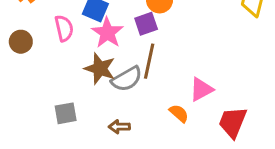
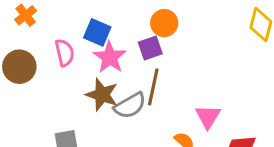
brown circle: (21, 42) -> (19, 67), size x1.4
pink triangle: (201, 89) -> (208, 117), turned -30

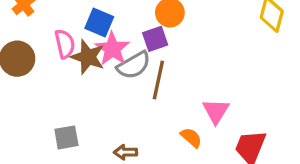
brown star: (102, 95) -> (88, 57), moved
gray semicircle: (130, 106) -> (134, 65), moved

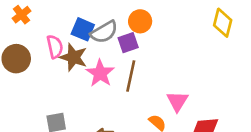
pink star: (112, 49) -> (100, 73), moved
gray semicircle: (134, 65) -> (104, 32), moved

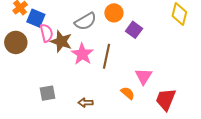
blue square: (83, 29) -> (36, 18), moved
purple square: (128, 43) -> (134, 30), moved, turned -35

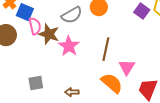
purple square: (134, 30) -> (142, 11), moved
brown line: (107, 56) -> (106, 49), moved
orange semicircle: (128, 93) -> (112, 83), size x1.6

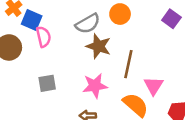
brown star: (49, 34) -> (98, 46), moved
pink star: (69, 46) -> (95, 86), moved, turned 30
gray square: (36, 83) -> (47, 83), moved

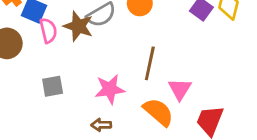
brown star: (98, 46) -> (78, 26), moved

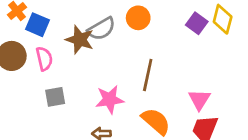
pink semicircle: (48, 31) -> (44, 59), moved
pink triangle: (180, 89) -> (199, 100), moved

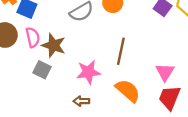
brown star: (80, 40) -> (54, 45), moved
gray square: (55, 97) -> (42, 70), turned 36

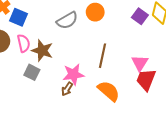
pink triangle: (165, 72) -> (140, 63), moved
red trapezoid: (170, 98) -> (146, 80), moved
brown arrow: (81, 101) -> (67, 89), moved, turned -56

